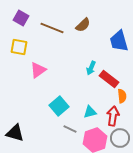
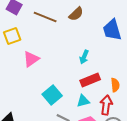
yellow square: (19, 47) -> (12, 36), turned -30
red rectangle: (109, 79) -> (90, 80), moved, turned -60

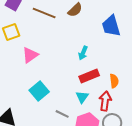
cyan square: (52, 95) -> (39, 91), moved
cyan triangle: (83, 101) -> (82, 97), turned -40

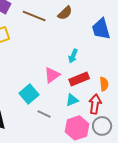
pink triangle: (30, 55) -> (52, 75), moved
cyan triangle: (82, 97) -> (72, 100), turned 32
gray line: (62, 114) -> (44, 114), moved

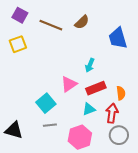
gray line: (44, 114) -> (50, 125), moved, turned -32
pink hexagon: (77, 128) -> (80, 137), moved

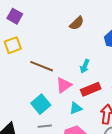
brown line: (51, 25) -> (42, 66), moved
cyan triangle: (89, 109) -> (76, 108), moved

